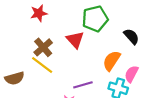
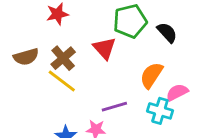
black semicircle: (131, 36) -> (167, 33), moved
pink semicircle: (131, 74) -> (177, 92), turned 35
brown semicircle: (15, 78) -> (26, 57), moved

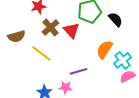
brown cross: (63, 58) -> (50, 27), moved
pink semicircle: (177, 92) -> (127, 76), moved
cyan cross: (160, 111) -> (122, 60), moved, turned 36

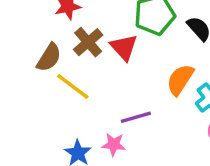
brown semicircle: (16, 36) -> (49, 58), moved, turned -42

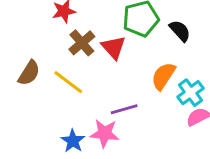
brown semicircle: (49, 58) -> (29, 73), moved
pink star: (114, 144) -> (105, 133), size x1.4

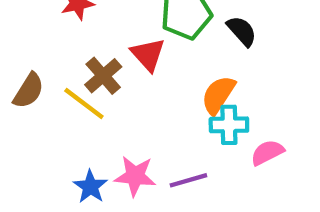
brown cross: (82, 43) -> (103, 76), moved
cyan cross: (191, 93) -> (229, 125), moved, turned 36
purple line: (124, 109) -> (188, 180), moved

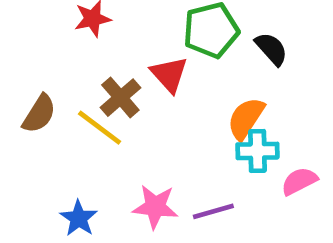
blue star: (90, 187) -> (79, 218), moved

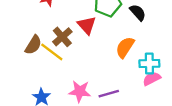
brown semicircle: (39, 114) -> (33, 45), moved
cyan cross: (257, 151) -> (149, 64), moved

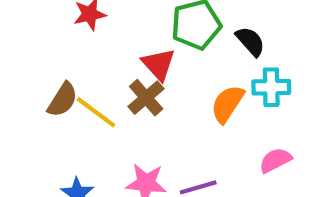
brown cross: (62, 37) -> (146, 98), moved
cyan cross: (149, 64) -> (271, 87), moved

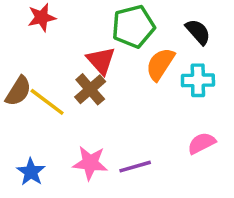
black semicircle: (250, 41) -> (198, 32), moved
orange semicircle: (227, 104) -> (160, 64), moved

